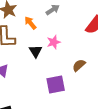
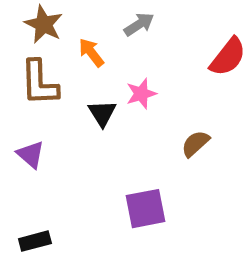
purple square: (56, 85) -> (146, 209), moved

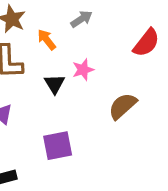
brown semicircle: (195, 144) -> (123, 106), size x1.4
purple square: (146, 209) -> (58, 146), moved

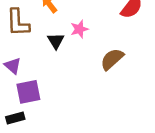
purple square: (58, 146) -> (28, 92), moved

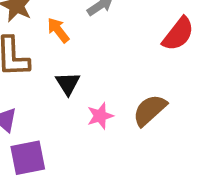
pink star: (79, 29) -> (100, 116), moved

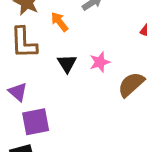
pink star: (100, 116) -> (100, 62), moved

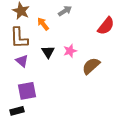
purple triangle: (18, 92) -> (22, 61), moved

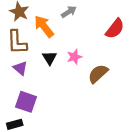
orange arrow: (43, 24) -> (44, 26), size x1.5
purple square: (27, 91) -> (26, 102), turned 30

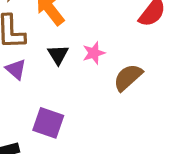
purple square: (26, 102) -> (48, 123), moved

